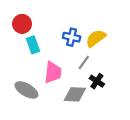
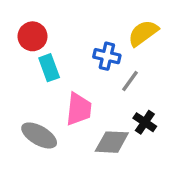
yellow semicircle: (96, 38) -> (143, 33), moved
gray line: (84, 62) -> (130, 81), moved

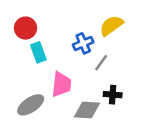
blue cross: (107, 56) -> (83, 43), turned -36
black cross: (145, 122) -> (113, 95), turned -30
gray ellipse: (39, 135) -> (31, 105), turned -64

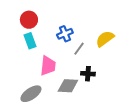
yellow semicircle: (111, 25) -> (105, 39), moved
red circle: (25, 28) -> (29, 20), moved
gray ellipse: (31, 105) -> (31, 94), moved

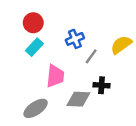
cyan rectangle: (30, 41) -> (34, 47), turned 63

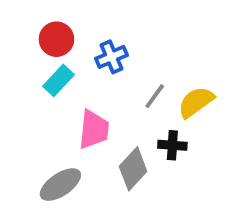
blue cross: (75, 39) -> (111, 57), moved
yellow semicircle: (121, 45) -> (196, 102), moved
gray diamond: (78, 99) -> (133, 169), turned -50

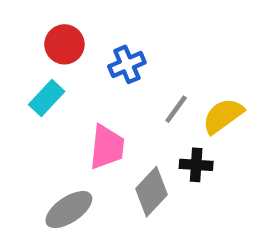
cyan rectangle: (58, 80) -> (47, 98), moved

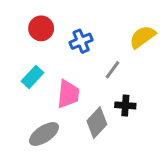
cyan rectangle: (47, 98) -> (33, 77), moved
yellow semicircle: (223, 116) -> (142, 37), moved

